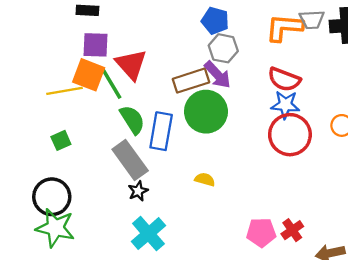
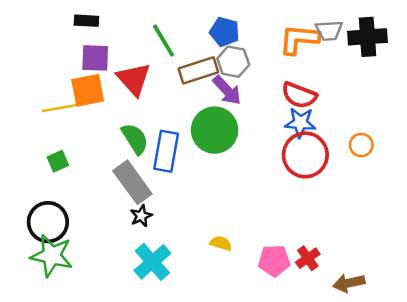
orange square: (89, 75) -> (88, 90), turned -32
brown rectangle: (191, 81) -> (198, 70), moved
green line: (112, 84) -> (164, 41), moved
yellow semicircle: (205, 180) -> (221, 243), moved

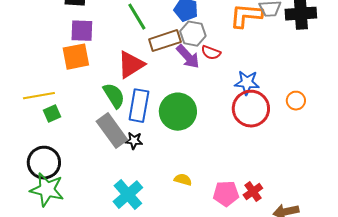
red triangle: (134, 79) -> (131, 65), moved, turned 40
red semicircle: (299, 95) -> (211, 53), moved, size x0.7
yellow line: (62, 108) -> (39, 96), moved
green circle: (215, 130) -> (178, 112), moved
black star: (141, 216) -> (134, 141), moved, turned 30

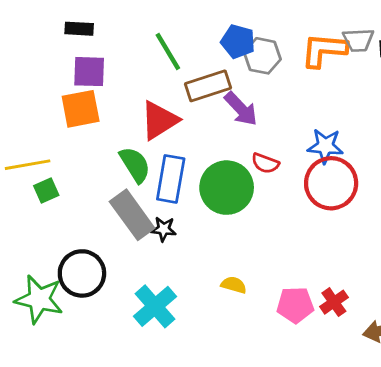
gray hexagon: (193, 34) -> (262, 56), moved
red semicircle: (211, 53) -> (265, 163), moved
black circle: (44, 163) -> (82, 273), moved

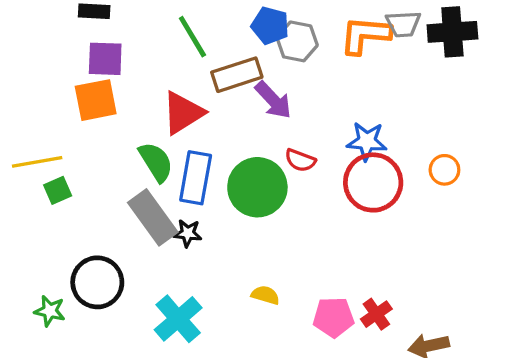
green star: (39, 299) -> (50, 311), size x0.6

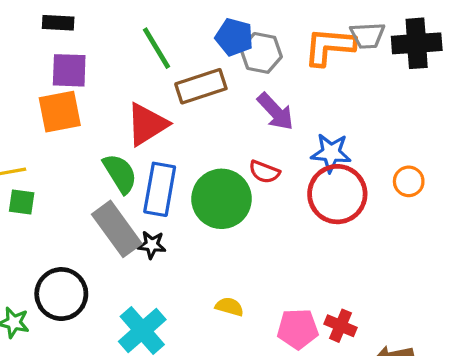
purple arrow: (273, 100) -> (275, 112), moved
green square: (58, 190) -> (22, 202), turned 32
red cross: (376, 314) -> (340, 326), turned -32

